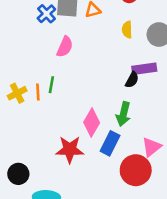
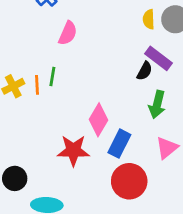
yellow semicircle: (127, 30) -> (149, 19), moved
purple rectangle: (144, 69) -> (159, 58), turned 45
green arrow: (123, 114) -> (157, 104), moved
red circle: (136, 170) -> (129, 181), moved

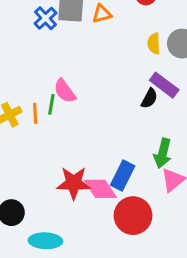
pink semicircle: (68, 33) -> (65, 91), moved, turned 120
green arrow: (157, 104) -> (163, 153), moved
pink diamond: (98, 120) -> (100, 189), moved, turned -64

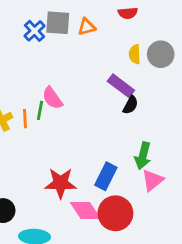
purple rectangle: (164, 85) -> (121, 86), moved
pink diamond: (100, 189) -> (85, 211), moved

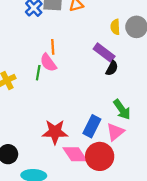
orange line: (25, 119) -> (53, 47), moved
green arrow: (143, 156) -> (122, 110), turned -50
pink triangle: (152, 180) -> (115, 132), moved

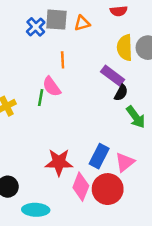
yellow semicircle: (115, 27) -> (125, 48), size x1.5
orange line: (53, 47) -> (63, 60), moved
green arrow: (122, 110) -> (136, 117), moved
pink diamond: (75, 154) -> (81, 187), turned 55

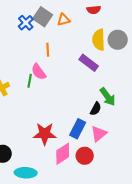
gray square: (56, 20) -> (43, 17), turned 30
black semicircle: (121, 93) -> (96, 109), moved
pink diamond: (81, 187) -> (63, 154), turned 35
red circle: (108, 189) -> (85, 156), size x0.7

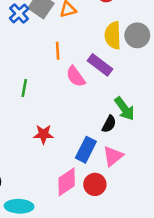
orange line: (48, 50) -> (58, 51), moved
pink semicircle: (39, 72) -> (76, 76), moved
red star: (45, 134) -> (43, 134), moved, size x0.7

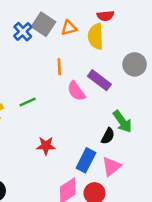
yellow semicircle: (113, 35) -> (96, 36), moved
gray circle: (137, 35) -> (135, 64), moved
green line: (24, 88) -> (28, 102), turned 56

